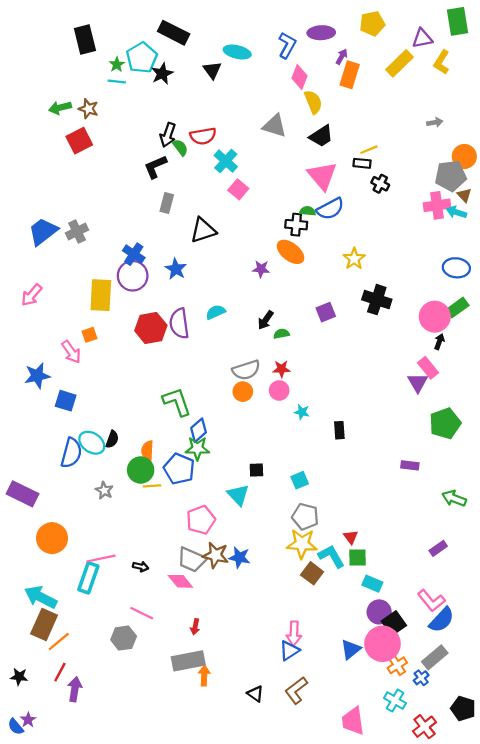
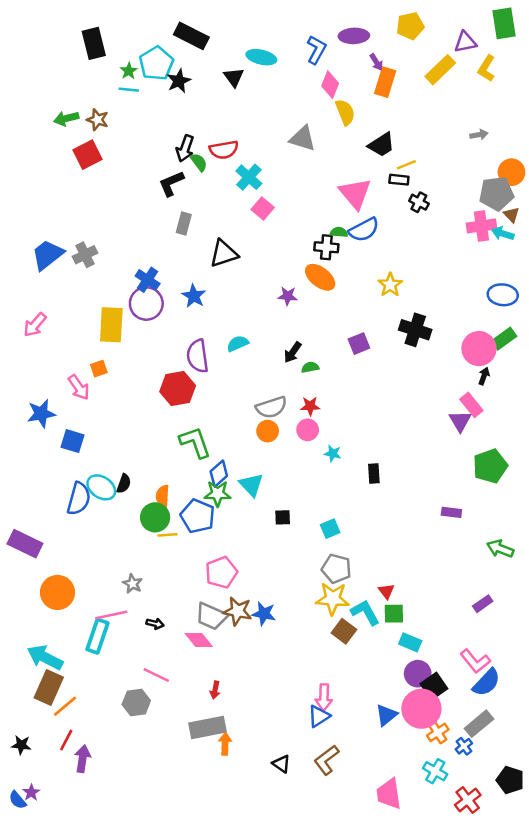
purple arrow: (342, 57) -> (376, 62), turned 119
black trapezoid: (321, 136) -> (381, 145), moved
red hexagon: (151, 328) -> (178, 389), moved
gray star: (104, 490) -> (133, 584), moved
cyan triangle: (238, 495) -> (251, 485), moved

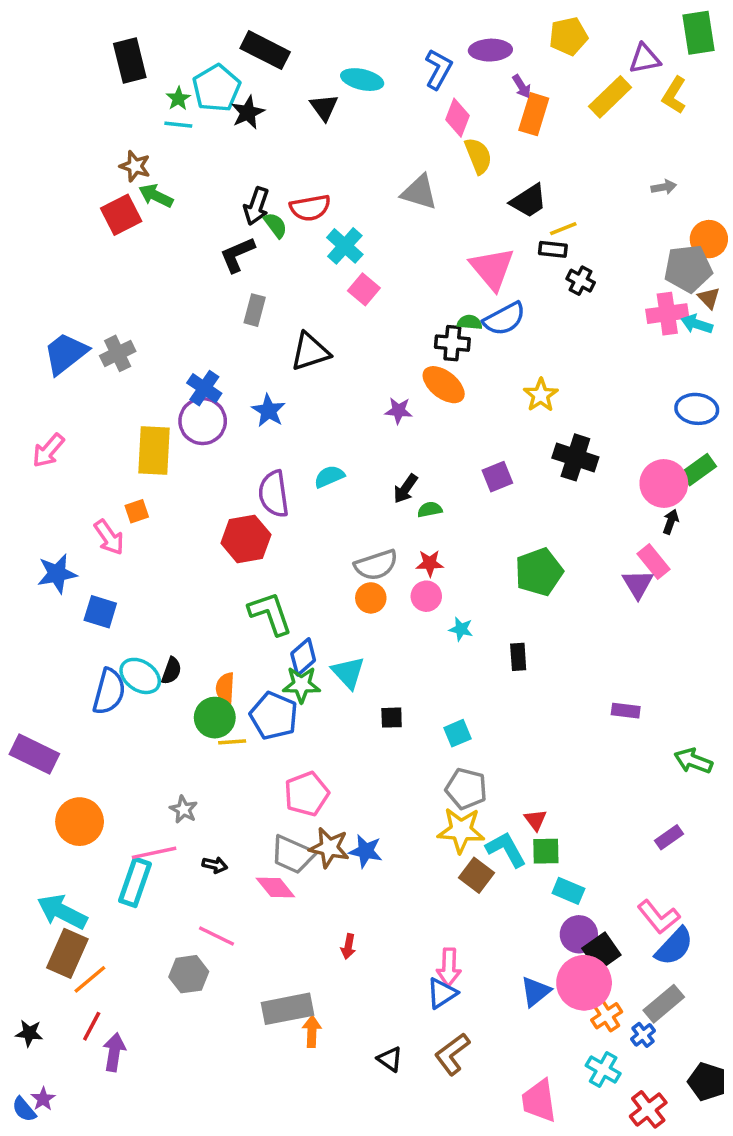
green arrow: (66, 118) -> (156, 196), moved, turned 40
green pentagon: (490, 466) -> (539, 572), moved
red arrow: (215, 690) -> (348, 946), moved

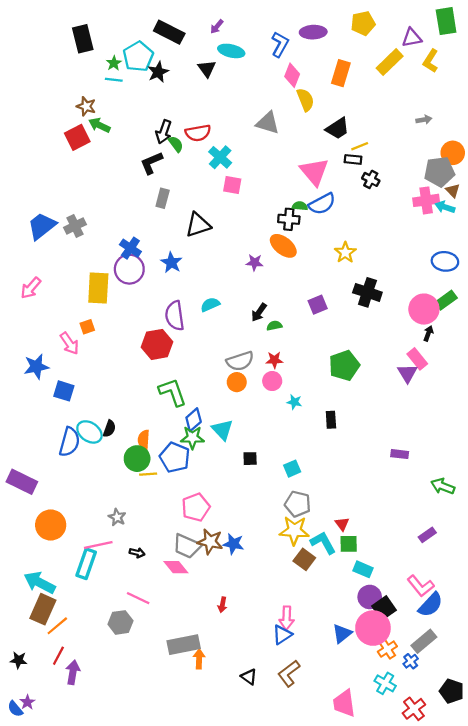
purple arrow: (522, 86) -> (217, 27), moved, turned 72
pink square: (364, 289) -> (232, 185), turned -30

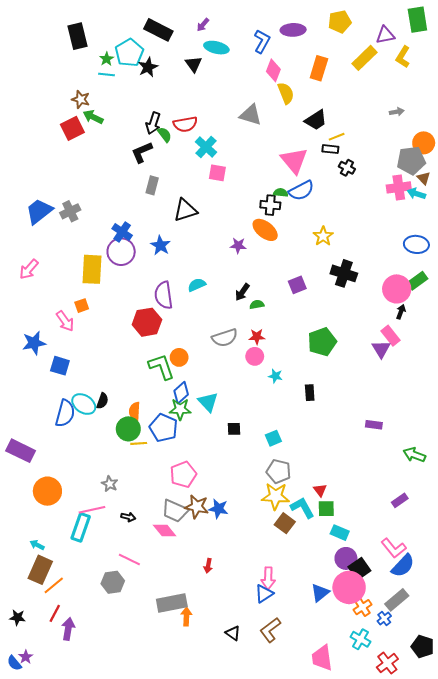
orange circle: (237, 382) -> (179, 357), moved
cyan arrow: (40, 583) -> (37, 545), size x0.5

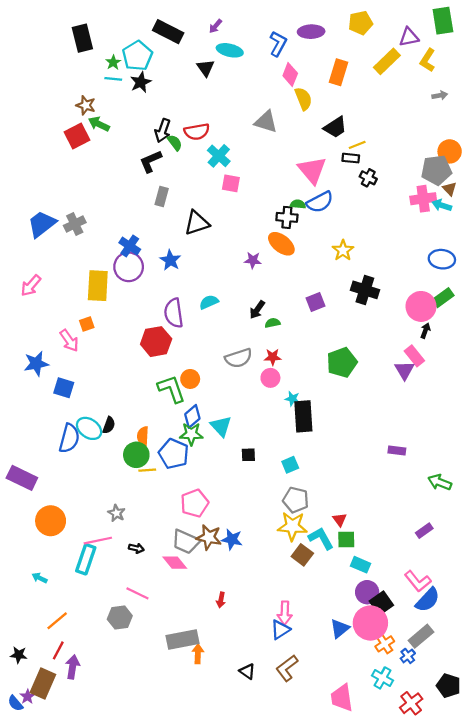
black star: (148, 67) -> (141, 82), moved
gray arrow: (397, 112) -> (440, 95), moved
black rectangle: (310, 393) -> (303, 416), moved, size x1.8
brown rectangle: (40, 570) -> (43, 683), moved

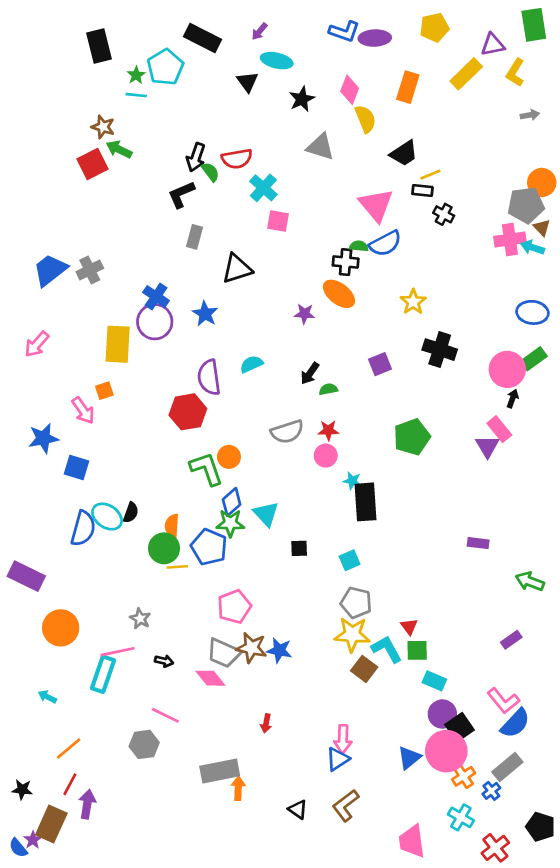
blue L-shape: (278, 44) -> (344, 31), moved, turned 80
black star: (141, 82) -> (302, 99), moved

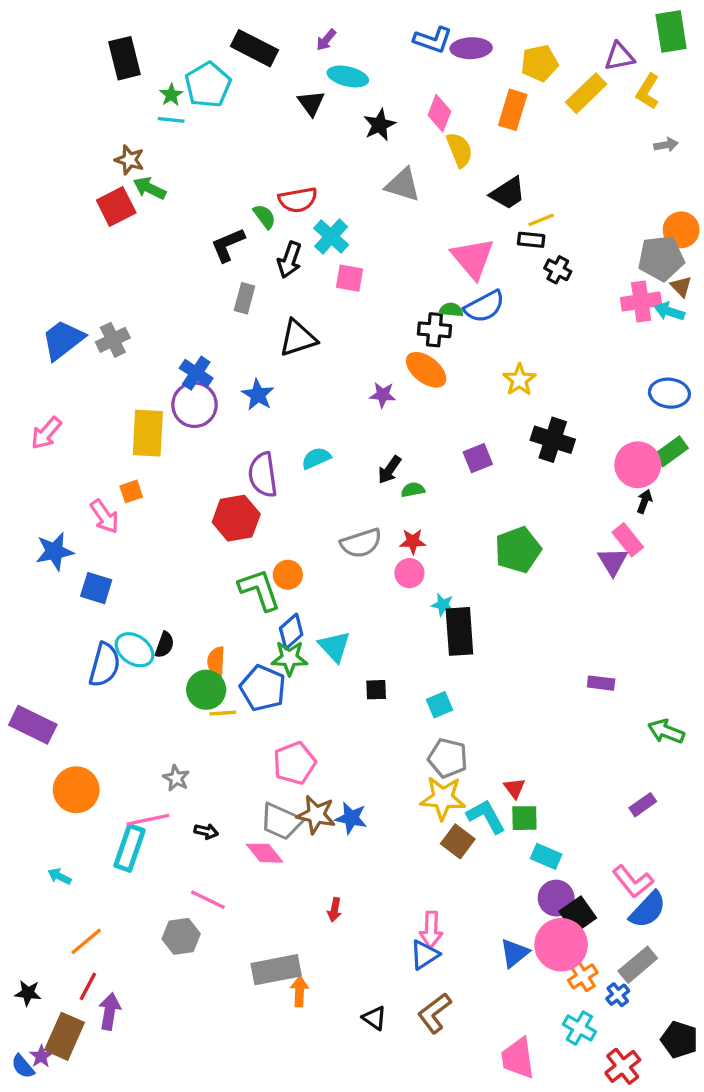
yellow pentagon: (434, 27) -> (539, 63), moved
black arrow: (196, 157) -> (289, 260), moved

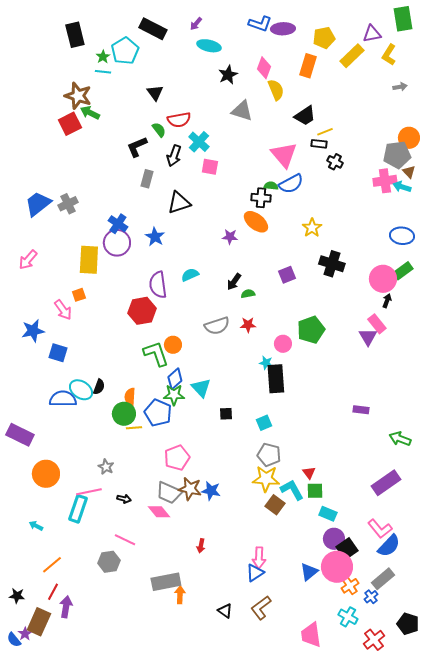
black triangle: (311, 103) -> (155, 93), moved
brown star: (130, 160) -> (78, 96), size x1.5
pink circle: (409, 573) -> (283, 344), moved
blue semicircle: (105, 665) -> (63, 399), turned -104
purple rectangle: (643, 805) -> (386, 483), size x1.8

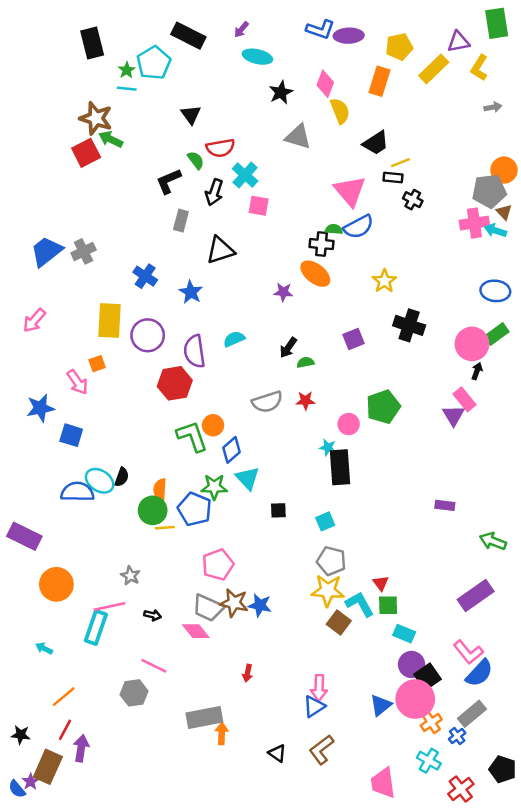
purple circle: (117, 243) -> (148, 335), moved
blue diamond: (175, 379) -> (231, 450), moved

